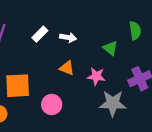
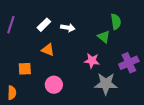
green semicircle: (135, 31) -> (116, 22), moved
orange triangle: (67, 68) -> (48, 50), moved
orange square: (18, 86) -> (25, 69), size x0.6

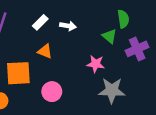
purple cross: (129, 63) -> (137, 49), moved
orange square: (25, 69) -> (18, 73), size x1.6

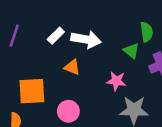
white arrow: (68, 26) -> (86, 39), size x1.6
orange triangle: (45, 51) -> (72, 67), moved

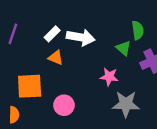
orange triangle: (72, 67) -> (56, 58), moved

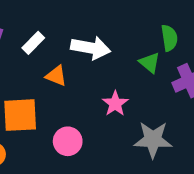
white rectangle: (52, 34) -> (33, 43), moved
pink star: (109, 77) -> (115, 104), moved, turned 30

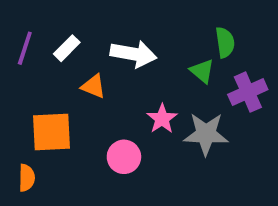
gray star: (153, 140) -> (206, 134), moved
pink circle: (68, 141) -> (124, 157), moved

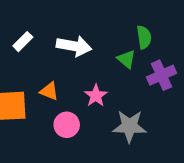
orange triangle: (93, 86) -> (49, 91), moved
gray star: (206, 134) -> (129, 126), moved

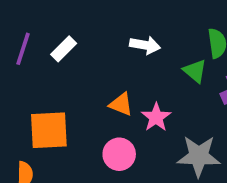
white arrow: (74, 46) -> (145, 45), moved, size x0.7
orange triangle: (49, 91) -> (121, 104), moved

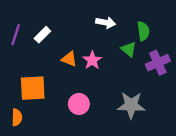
white arrow: (145, 45) -> (106, 23), moved
orange triangle: (121, 104) -> (69, 59), moved
pink star: (156, 117) -> (92, 60), moved

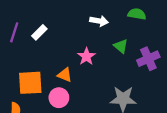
green semicircle: (143, 31) -> (137, 14), moved, turned -72
orange triangle: (69, 59) -> (65, 75), moved
pink circle: (79, 104) -> (59, 98), moved

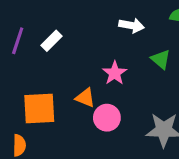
pink circle: (59, 98) -> (107, 118), moved

